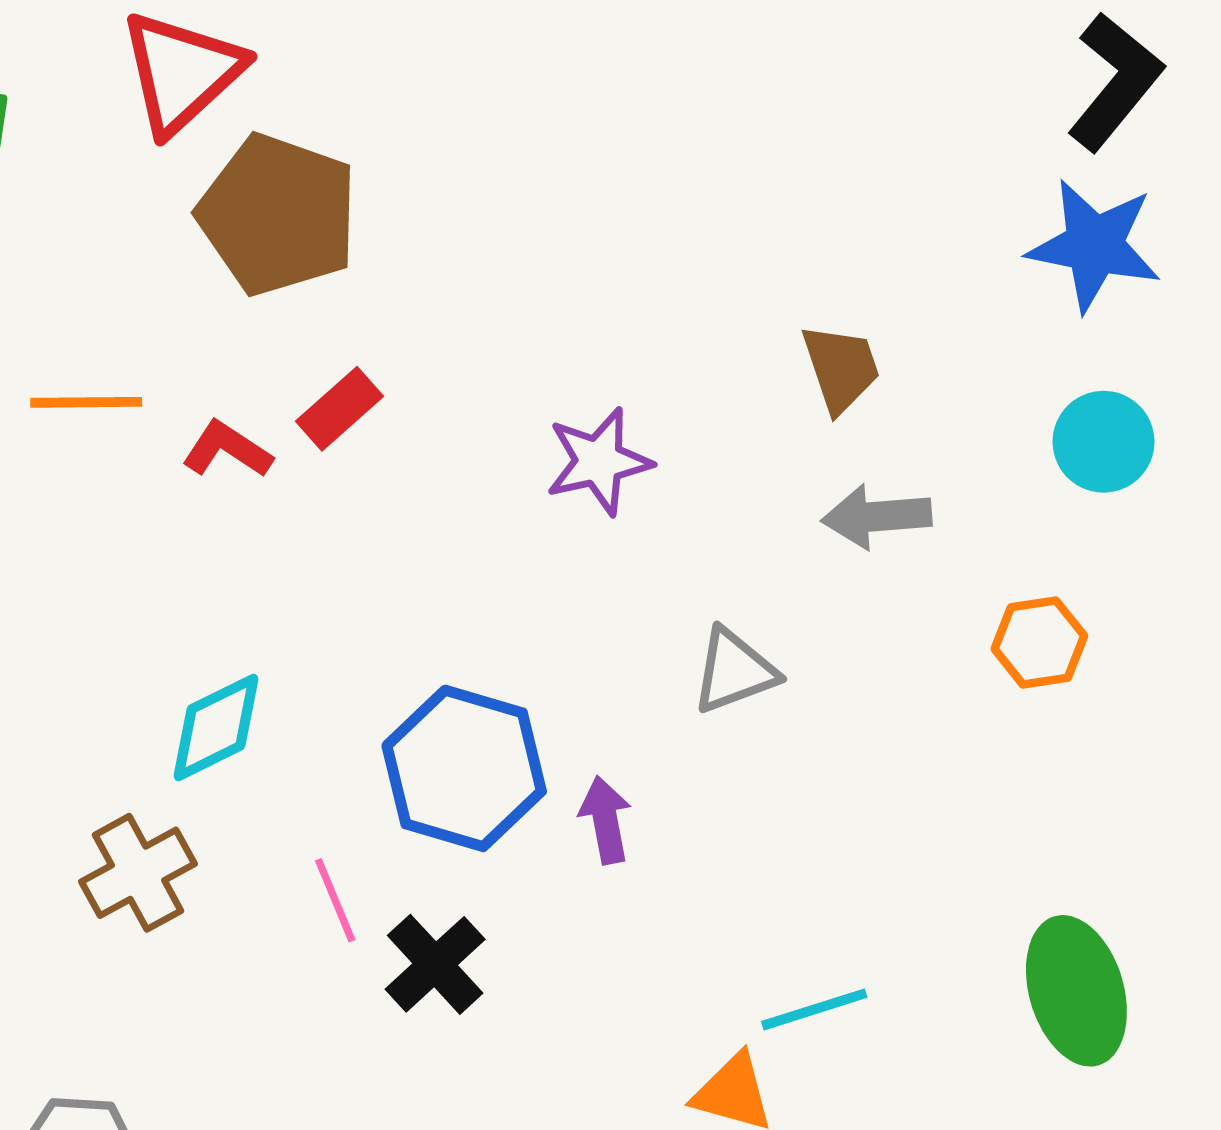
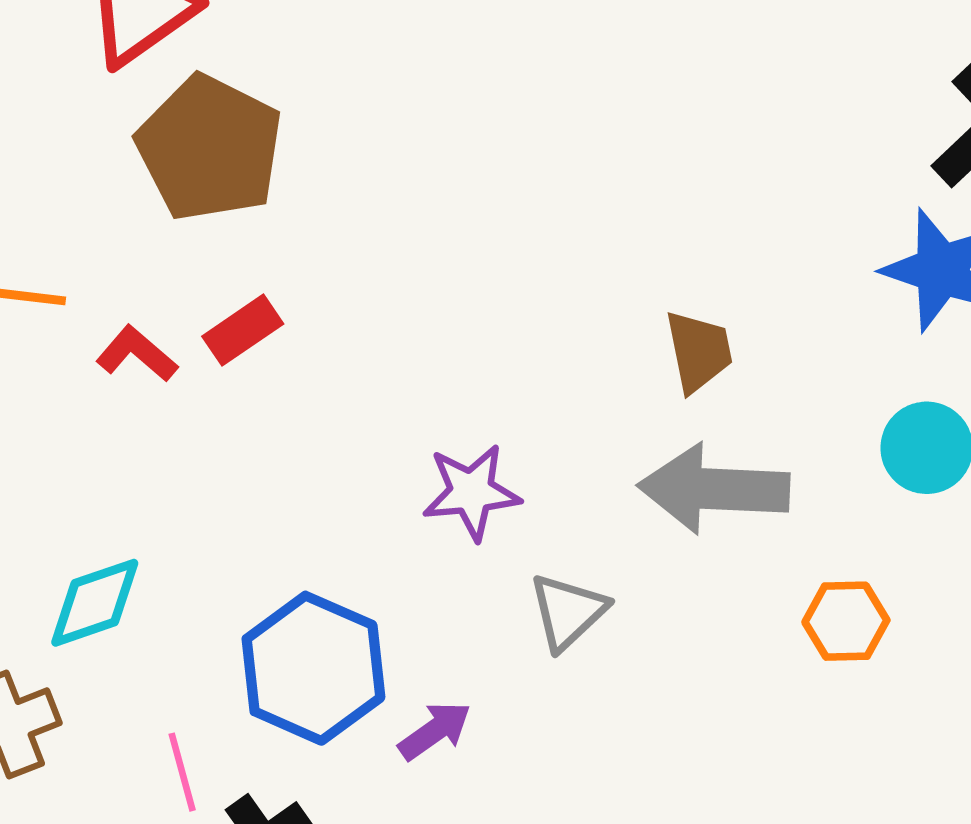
purple star: (599, 461) -> (471, 492), moved
gray arrow: (877, 516) -> (714, 489), size x1.5
gray triangle: (734, 671) -> (568, 612), turned -30
purple arrow: (605, 820) -> (435, 731), turned 58

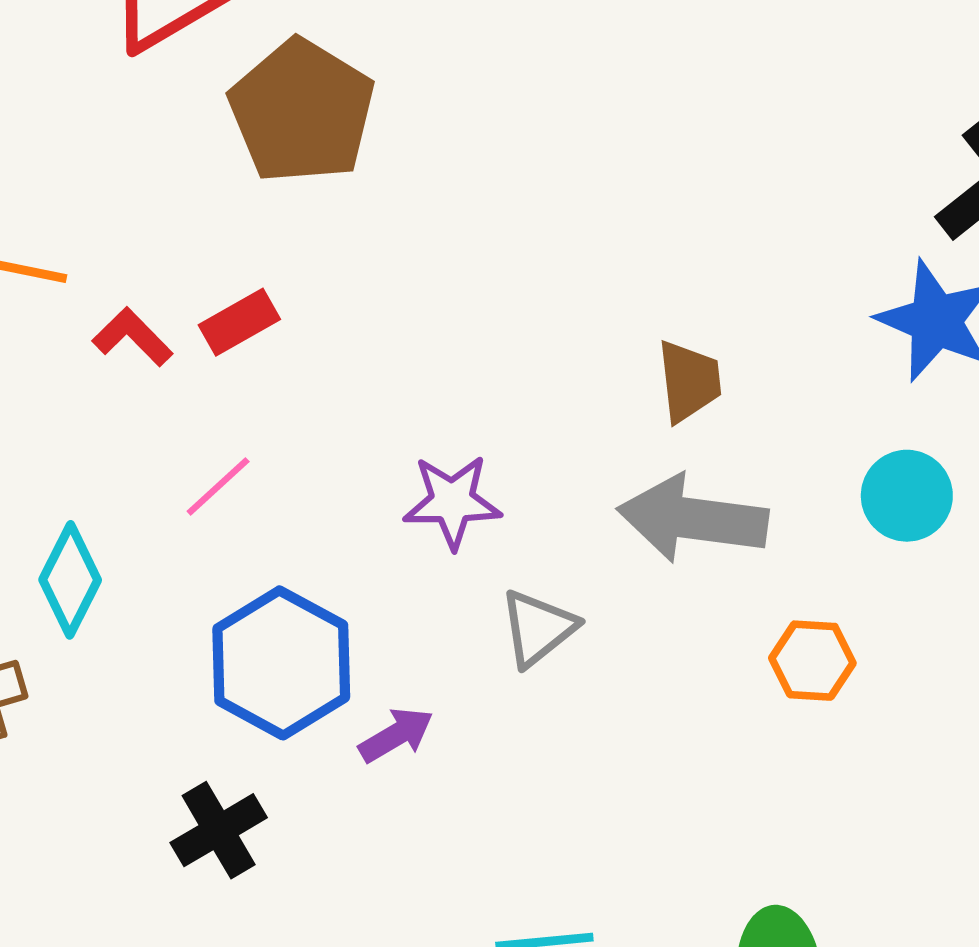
brown pentagon: (210, 148) -> (302, 111), moved
cyan diamond: (95, 603) -> (70, 580), turned -49
pink line: (182, 772) -> (218, 486), moved, turned 58

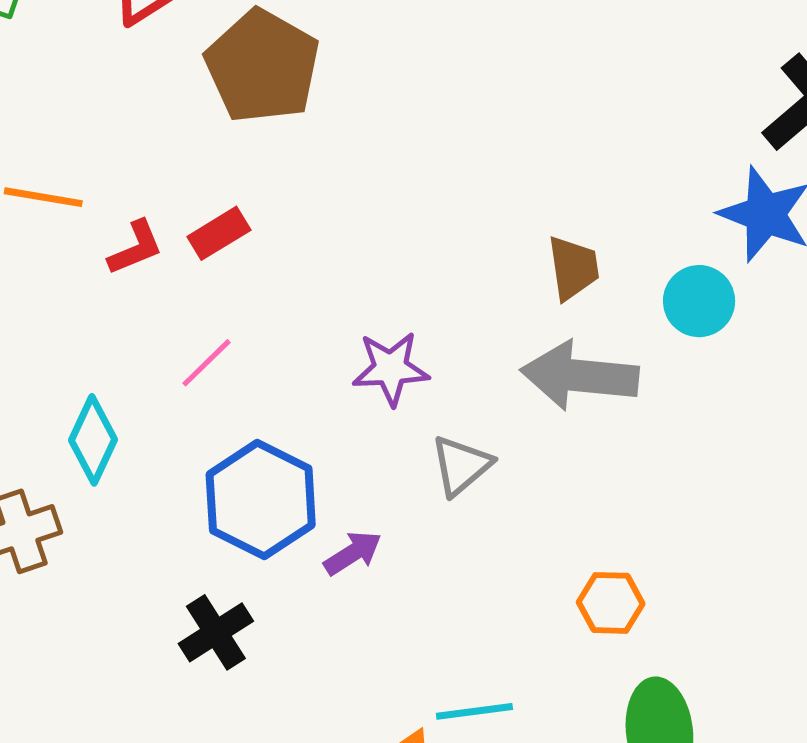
red L-shape: (132, 337) -> (135, 248), turned 114
cyan circle: (907, 496) -> (699, 301), moved
orange hexagon: (812, 661) -> (611, 603), moved

